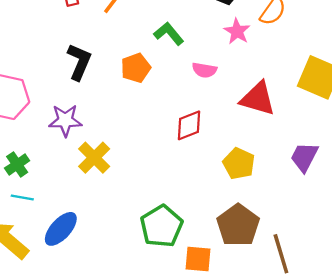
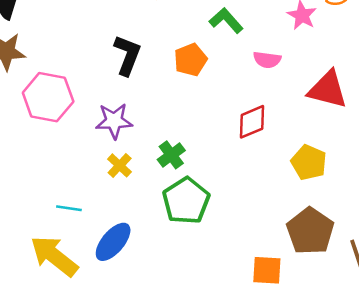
yellow cross: (94, 158) -> (120, 165), moved, size x0.7
green cross: (17, 164) -> (171, 155), moved
green pentagon: (162, 226) -> (186, 201), moved

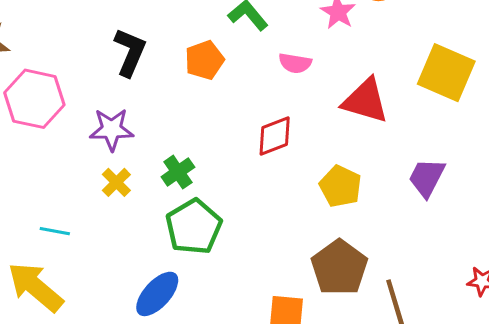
blue ellipse: (113, 242) -> (157, 294), moved

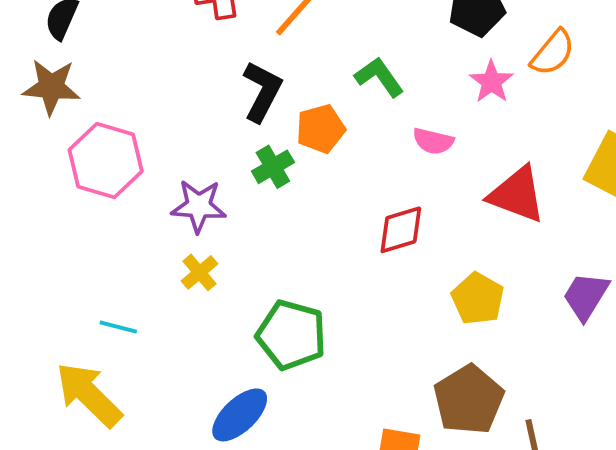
black L-shape: (130, 52) -> (262, 91), moved
green cross: (178, 172) -> (273, 167), moved
green pentagon: (194, 227) -> (291, 335), turned -30

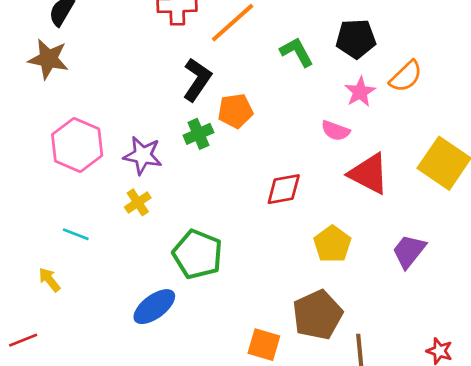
green L-shape: (379, 77) -> (297, 52), moved
pink semicircle: (433, 141) -> (335, 131), moved
pink hexagon: (106, 161) -> (77, 145), moved
yellow arrow: (89, 395) -> (49, 280), size x0.5

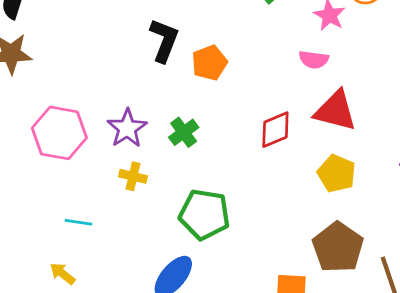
green cross: (198, 134) -> (184, 132), moved
purple star: (143, 155) -> (127, 128), turned -30
red triangle: (369, 174) -> (335, 111), moved
yellow cross: (138, 202) -> (133, 176), turned -30

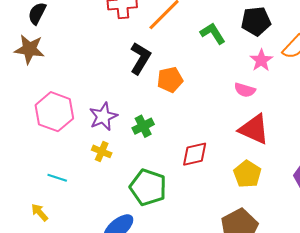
red diamond: (275, 130) -> (195, 154), moved

